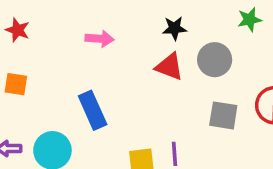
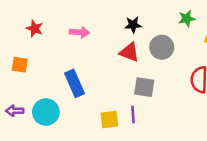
red star: (18, 30) -> (35, 29), moved
gray square: (223, 115) -> (144, 87), moved

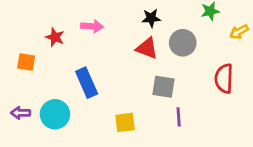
red star: (35, 29) -> (55, 37), moved
purple line: (133, 114) -> (179, 117), moved

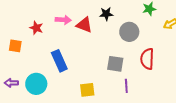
red triangle: (147, 48) -> (84, 25), moved
red semicircle: (224, 79) -> (147, 59), moved

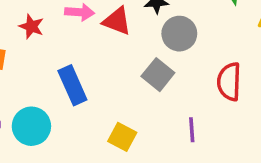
gray circle: (129, 32) -> (179, 34), moved
gray square: (115, 64) -> (158, 75), moved, turned 30
yellow square: (87, 90) -> (122, 137), turned 35

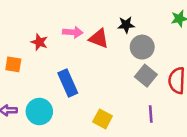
gray square: (158, 75) -> (146, 76), moved

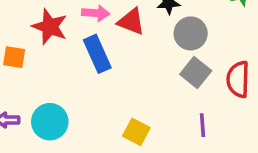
red star: (39, 42) -> (50, 27), size x1.5
blue rectangle: (68, 83) -> (97, 54), moved

